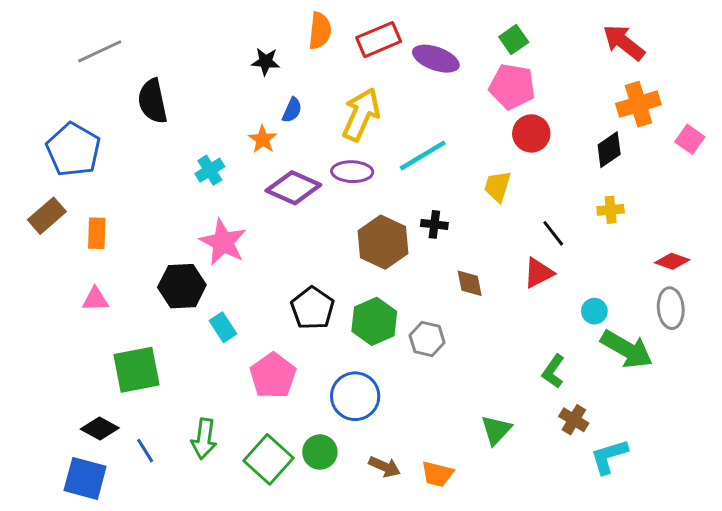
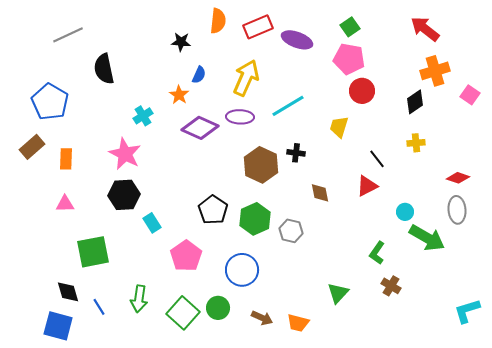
pink star: (223, 242) -> (125, 154), moved
black diamond: (100, 429) -> (68, 292), turned 45
cyan L-shape: (609, 456) -> (467, 311), moved

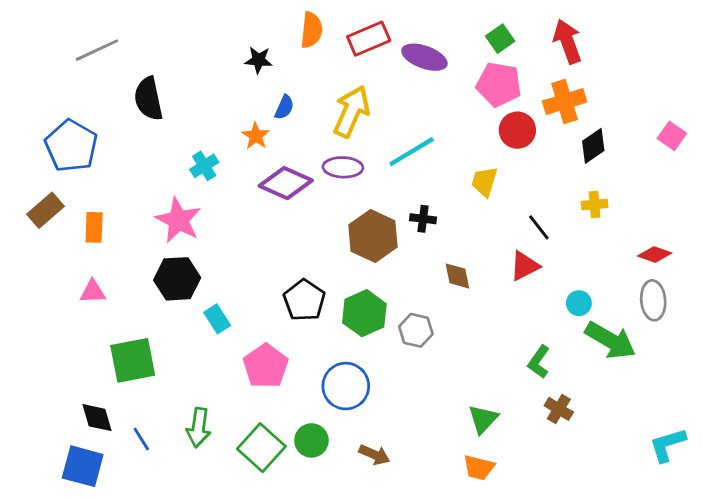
red arrow: (425, 29) -> (567, 41), moved, turned 32
orange cross: (435, 71) -> (565, 102), moved
orange trapezoid: (298, 323) -> (479, 468), moved

